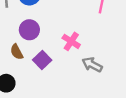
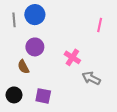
purple square: (42, 60) -> (43, 96), moved, turned -35

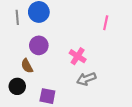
gray arrow: (91, 78) -> (86, 79), moved, turned -48
black circle: (14, 95) -> (17, 86), moved

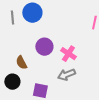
purple circle: (39, 45) -> (44, 47), moved
gray arrow: (86, 79) -> (66, 75), moved

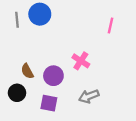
purple circle: (44, 47) -> (53, 76), moved
gray arrow: (66, 75) -> (89, 96), moved

